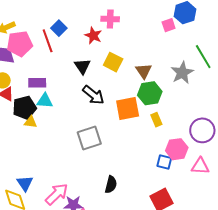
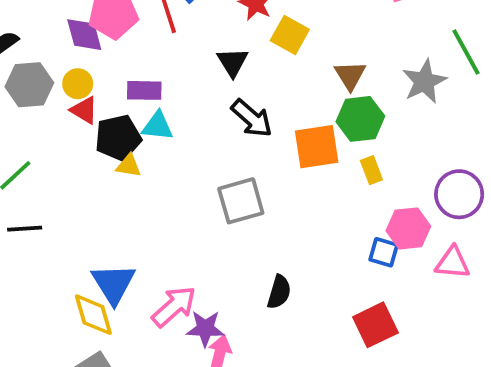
yellow square: (113, 62) -> (290, 35), moved
blue triangle: (25, 183) -> (113, 284), size x1.4

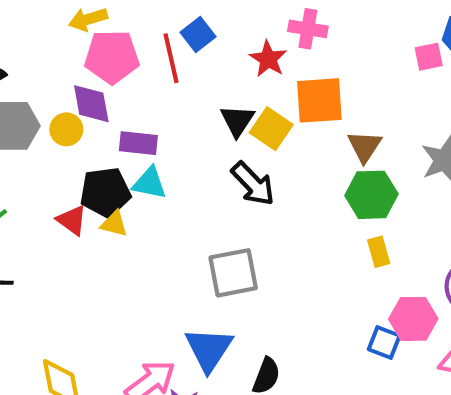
purple diamond: (84, 35) -> (91, 104), moved
yellow square: (290, 35) -> (271, 129), moved
red triangle: (84, 110) -> (72, 220), moved
orange square: (317, 147) -> (319, 100), moved
blue triangle: (113, 284) -> (209, 349), moved

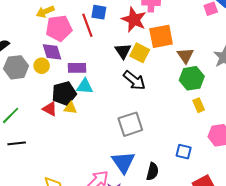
blue square: (198, 35) -> (99, 12), turned -35
red star: (268, 59) -> (134, 20), size x1.4
blue square: (384, 343) -> (184, 152), moved

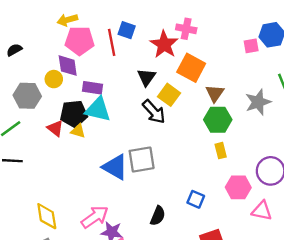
orange square: (161, 36) -> (191, 68), turned 30
yellow square: (140, 53) -> (169, 95), moved
gray hexagon: (16, 67) -> (27, 96), moved
cyan triangle: (85, 86) -> (98, 110), size x1.4
blue triangle: (123, 162) -> (115, 167), moved, turned -35

